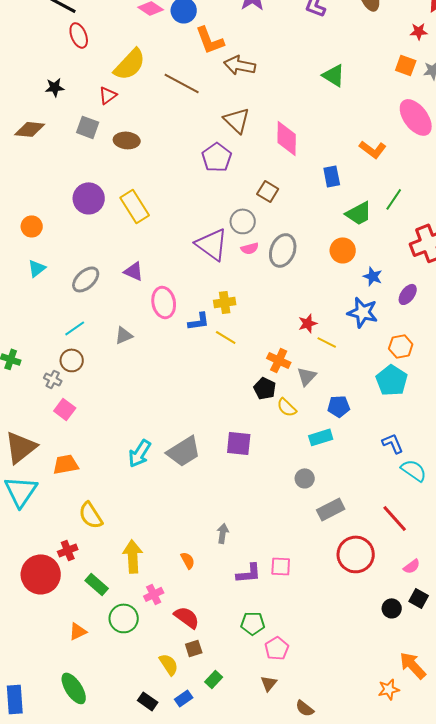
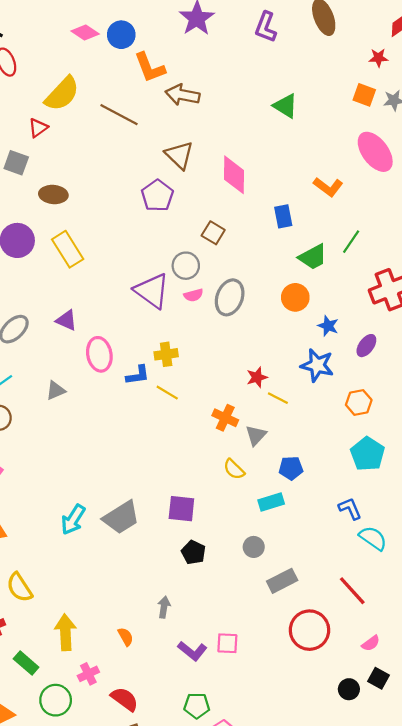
brown ellipse: (127, 140) -> (53, 195), moved
cyan pentagon: (392, 380) -> (368, 454), moved
black pentagon: (265, 388) -> (193, 552), moved
purple L-shape: (249, 573) -> (192, 651), turned 44

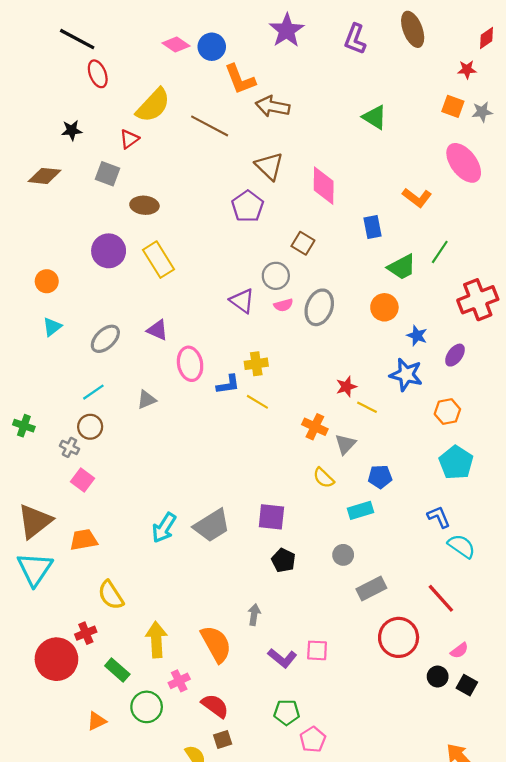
purple triangle: (152, 291) -> (242, 301), size x0.7
orange semicircle: (126, 637) -> (216, 644), size x2.0
black circle: (349, 689) -> (438, 677), moved

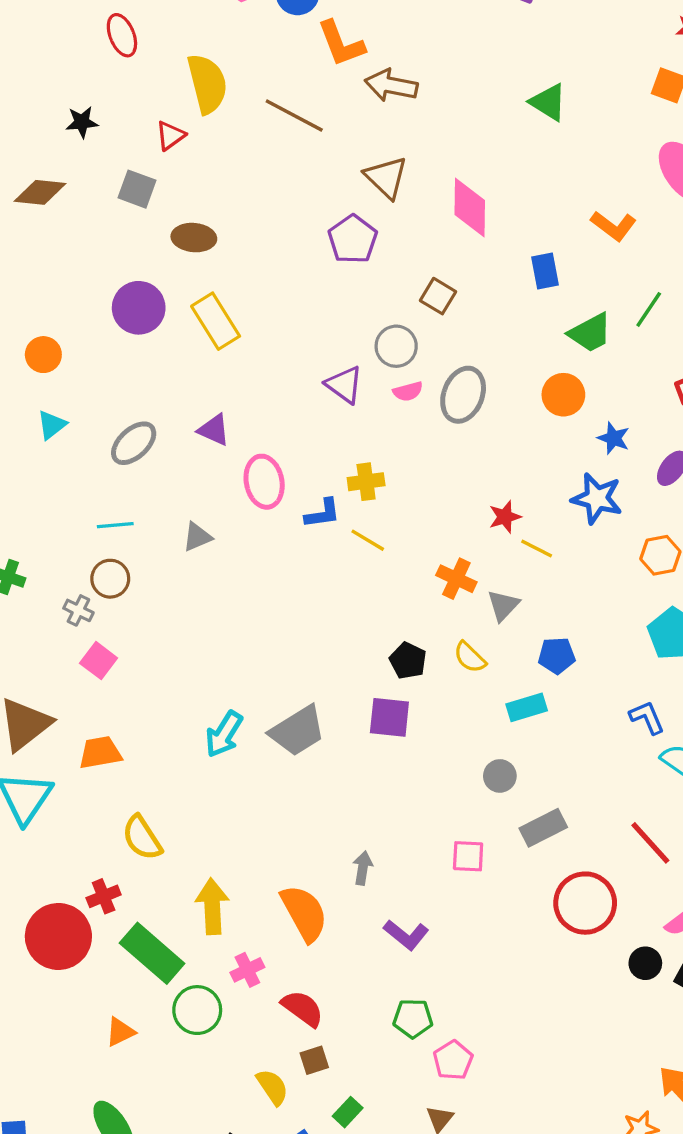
yellow semicircle: (153, 105) -> (207, 84), turned -57
cyan line: (93, 392) -> (115, 525), turned 30
black pentagon: (283, 560) -> (408, 661), moved
pink square: (317, 650) -> (468, 856), moved
green rectangle: (117, 670) -> (152, 953), size x1.6

